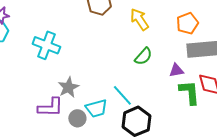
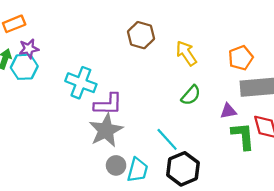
gray star: (68, 87) -> (106, 130), size x1.4
purple L-shape: (50, 107) -> (108, 104), moved
cyan trapezoid: (96, 108) -> (138, 170), moved, turned -60

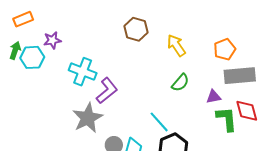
purple star: (29, 49) -> (52, 40), moved
purple L-shape: (108, 104) -> (107, 91), turned -40
gray star: (106, 130) -> (88, 118), moved

